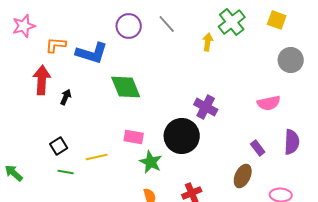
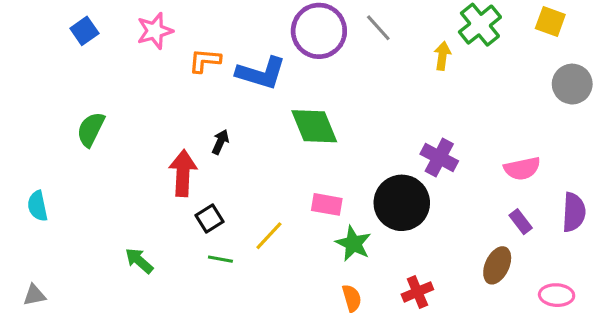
purple circle: (129, 26) -> (319, 31), size x1.4
red arrow: (42, 80) -> (183, 173), moved
pink semicircle: (269, 103) -> (522, 168), moved
yellow line: (97, 157) -> (269, 236), turned -35

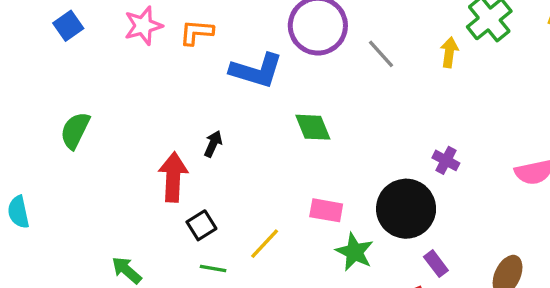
gray line: (378, 28) -> (381, 54), moved
orange L-shape: (205, 61) -> (196, 32), moved
green diamond: (314, 126) -> (313, 127), size x0.7
purple cross: (439, 158) -> (446, 160), size x0.7
purple rectangle: (521, 222) -> (436, 264), moved

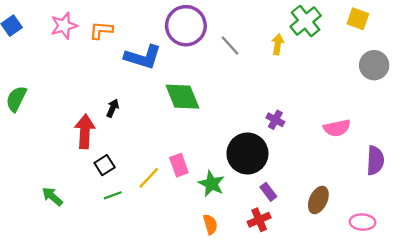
green diamond: (313, 127) -> (182, 97), size x1.4
pink rectangle: (326, 210) -> (179, 165), moved, turned 60
green line: (213, 269) -> (113, 195), turned -30

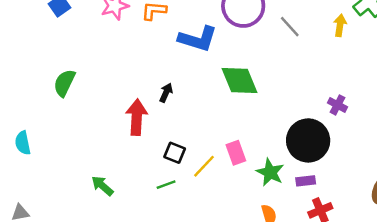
black square: (105, 165) -> (175, 153), moved, turned -36
purple rectangle: (268, 192) -> (306, 181), moved, turned -60

